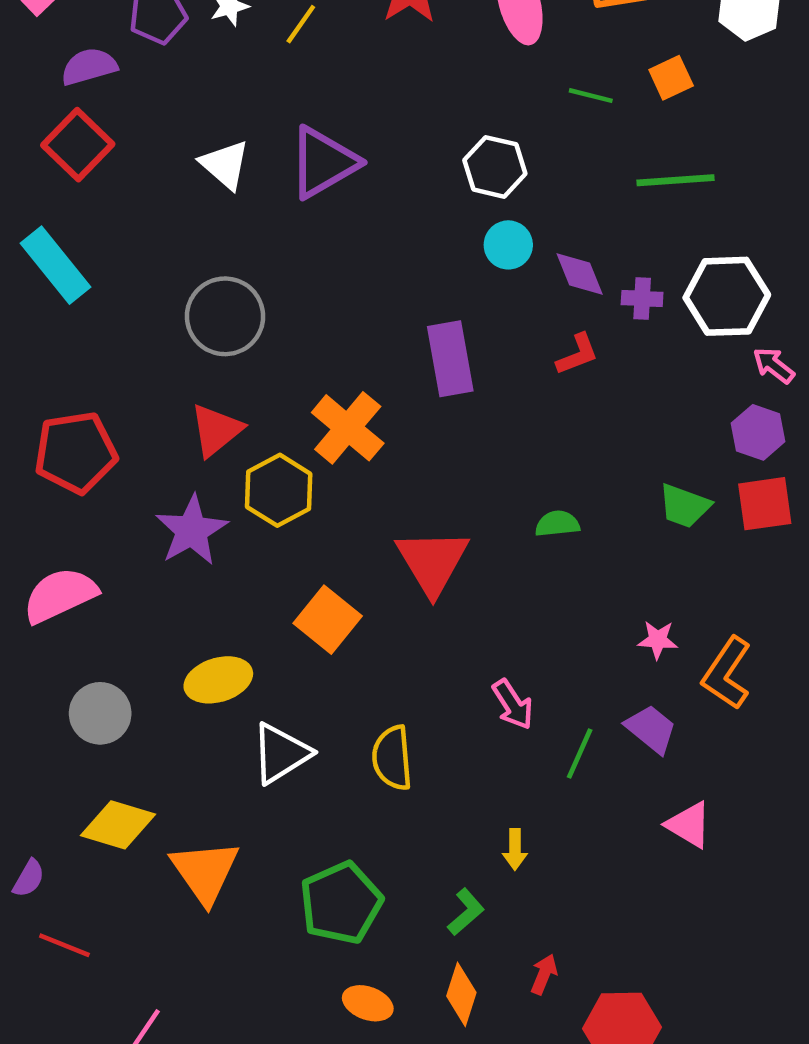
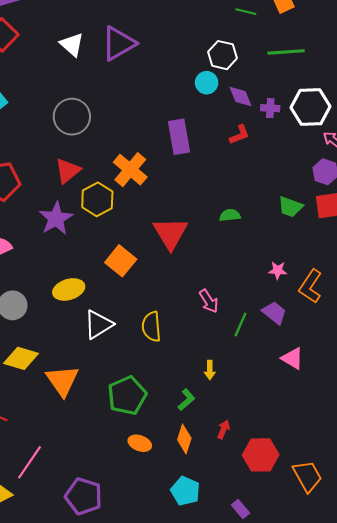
white hexagon: (495, 167) -> (222, 55), moved

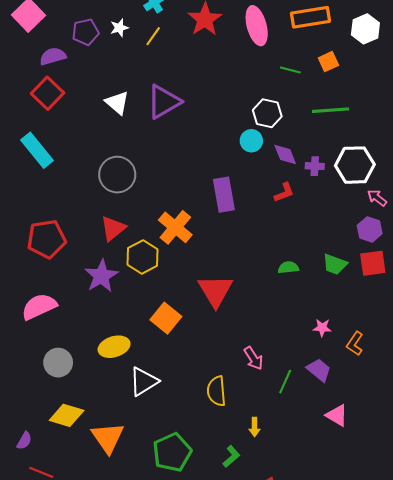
green semicircle: (230, 215) -> (288, 268), moved
orange L-shape: (311, 286) -> (355, 344), size x0.7
yellow semicircle: (151, 327) -> (217, 391), moved

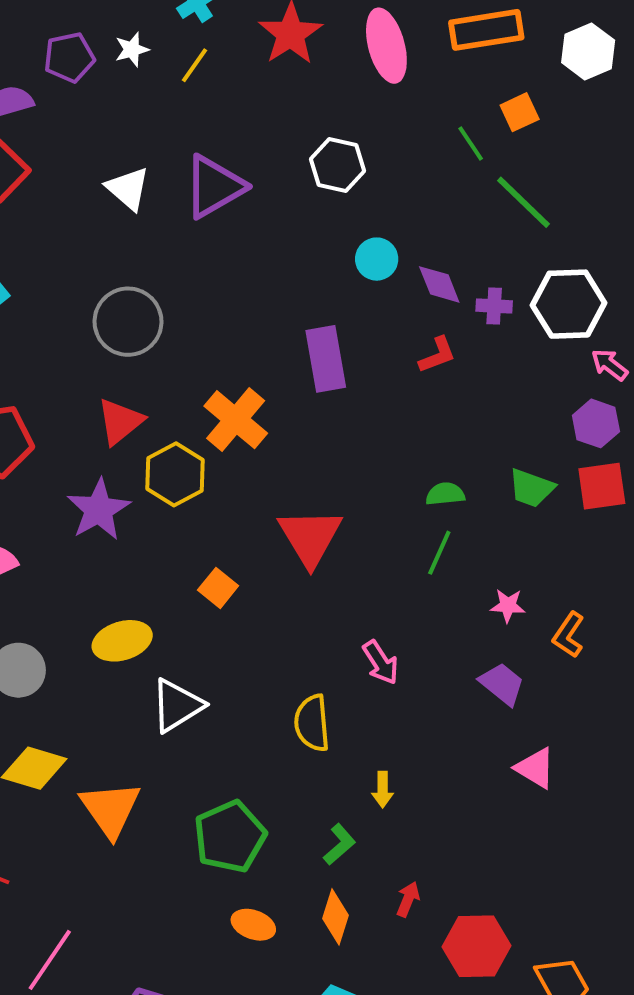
green line: (290, 70) -> (471, 143), moved, turned 42
green line: (331, 110) -> (523, 202), turned 48
white hexagon: (267, 113) -> (337, 165), moved
orange square: (166, 318) -> (218, 588), size x0.7
green line: (285, 382) -> (439, 553), moved

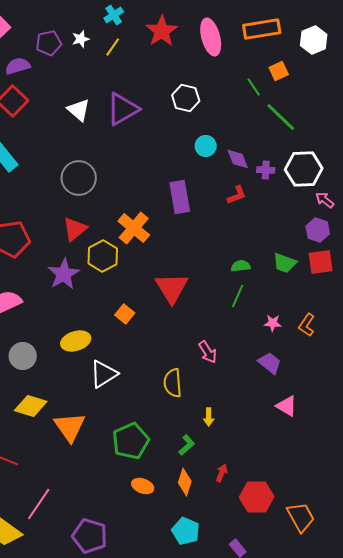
orange L-shape: (569, 635) -> (307, 325), moved

